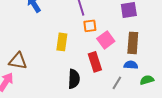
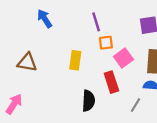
brown triangle: (18, 61) -> (27, 62), moved

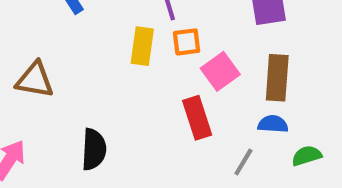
yellow rectangle: (75, 60) -> (142, 46), moved
black semicircle: (88, 101) -> (94, 149), moved

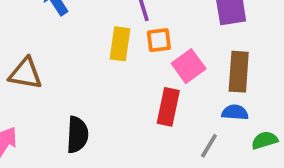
red rectangle: (197, 118) -> (168, 107), turned 30

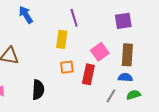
orange square: (159, 40) -> (67, 67), moved
green semicircle: (265, 140) -> (134, 95), moved

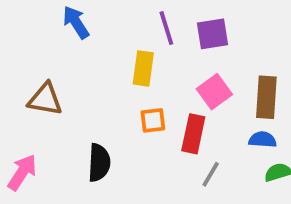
purple square: (123, 21) -> (213, 34), moved
gray line: (111, 96) -> (211, 174), moved

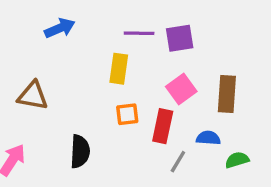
blue arrow: (76, 22) -> (60, 28), turned 100
purple line: (166, 28) -> (139, 33), turned -72
blue semicircle: (263, 140) -> (208, 138), moved

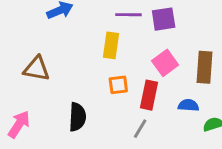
gray line: (178, 162) -> (140, 129), moved

